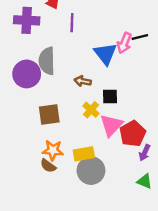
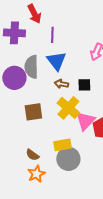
blue triangle: (105, 54) -> (56, 61), moved
black square: (110, 97) -> (84, 85), moved
yellow cross: (91, 110) -> (68, 108), size x1.6
orange star: (53, 150) -> (36, 174), moved, turned -30

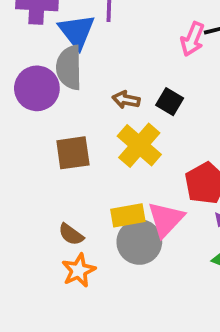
blue triangle: (56, 61) -> (77, 31), moved
black square: (84, 85) -> (170, 102), turned 32
pink triangle: (85, 121) -> (166, 219), moved

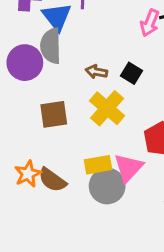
brown semicircle: (71, 234) -> (52, 180), size x1.4
orange star: (79, 270) -> (28, 174), moved

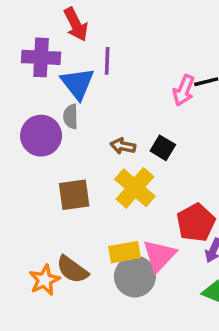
gray semicircle: (51, 46) -> (71, 117), size x0.6
orange star: (28, 174) -> (45, 280), moved

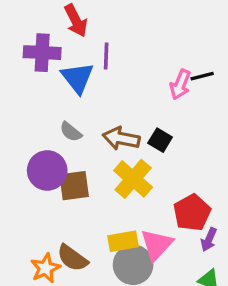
gray semicircle: (71, 117) -> (71, 132), moved, turned -50
purple circle: (41, 136) -> (47, 170), moved
brown arrow: (123, 146) -> (121, 138), size x1.5

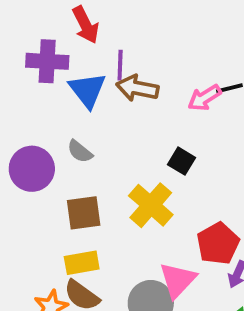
pink arrow: (180, 85) -> (205, 98), turned 36
brown arrow: (121, 138) -> (137, 88), moved
purple circle: (47, 170) -> (32, 169), moved
yellow rectangle: (123, 241) -> (82, 263), moved

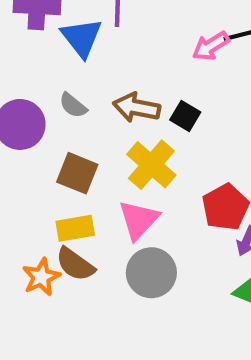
brown arrow: (137, 88) -> (137, 108), moved
brown square: (84, 213) -> (77, 173), turned 30
pink triangle: (178, 280) -> (139, 220), moved

